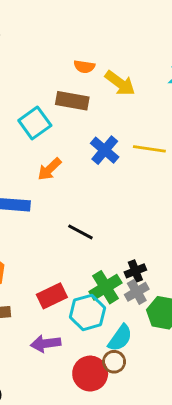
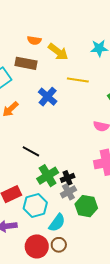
yellow line: (149, 149) -> (78, 80), moved
green cross: (105, 287) -> (48, 176), moved
brown circle: (114, 362) -> (59, 245), moved

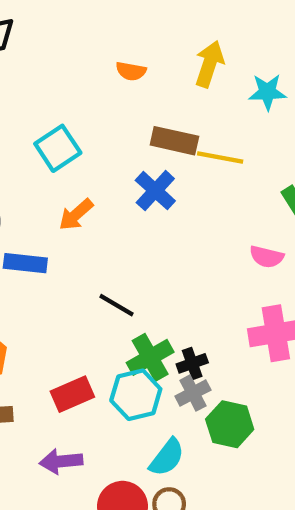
yellow arrow: (58, 52) -> (209, 64), moved, turned -110
brown rectangle: (26, 63) -> (174, 141), moved
cyan hexagon: (35, 205) -> (136, 395), moved

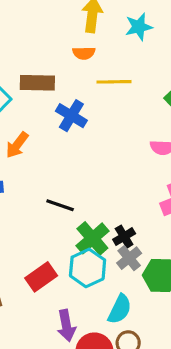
orange semicircle: (131, 71) -> (84, 53), moved
brown rectangle: (174, 141) -> (37, 83), moved
purple arrow: (61, 461) -> (66, 326), moved, turned -84

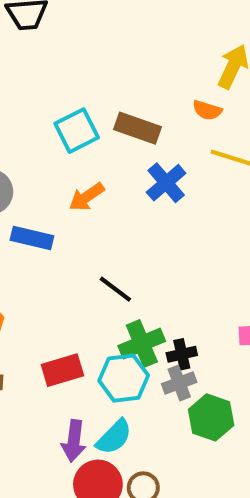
cyan semicircle: (120, 309) -> (114, 437), moved

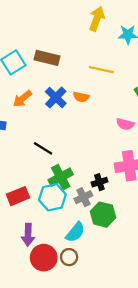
orange semicircle: (207, 110) -> (81, 97), moved
blue cross: (166, 183) -> (56, 98), moved
black cross: (182, 354) -> (99, 182), moved
cyan semicircle: (114, 437) -> (75, 232), moved

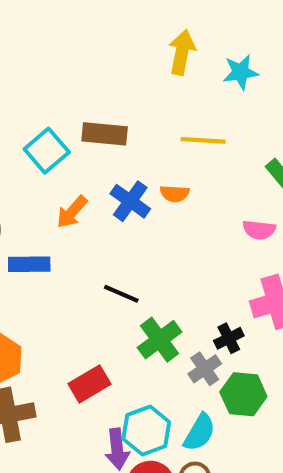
cyan hexagon: (52, 197) -> (146, 430), moved

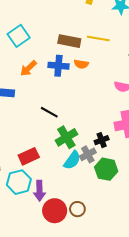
brown rectangle: (105, 134) -> (69, 41), moved
blue cross: (130, 201) -> (58, 66), turned -36
cyan hexagon: (146, 430) -> (19, 182), moved
cyan semicircle: (200, 432) -> (72, 160), moved

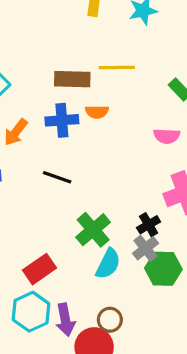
black line: (49, 112) -> (57, 177), moved
gray cross: (88, 154) -> (145, 248), moved
brown circle: (77, 209) -> (110, 320), moved

